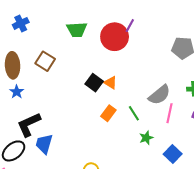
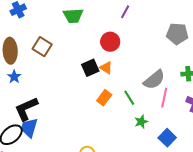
red circle: (115, 37) -> (110, 42), moved, size x0.7
black square: (94, 83) -> (90, 68), turned 30
blue trapezoid: (44, 144) -> (29, 128), moved

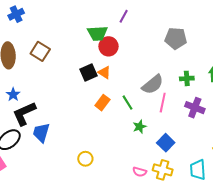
green trapezoid: (73, 16) -> (97, 33), moved
blue star: (14, 77) -> (13, 95), moved
blue trapezoid: (29, 128) -> (41, 133), moved

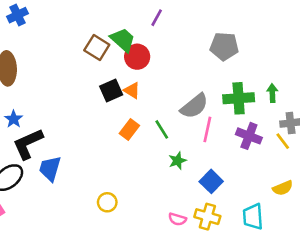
green trapezoid: (97, 33) -> (123, 40), turned -135
brown square: (40, 51) -> (97, 48), moved
green cross: (187, 78) -> (239, 98), size x1.6

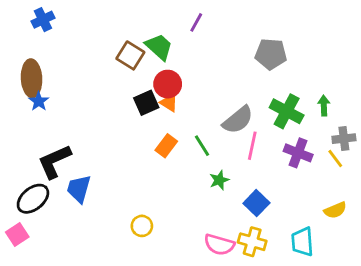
red circle: (137, 57) -> (168, 84), moved
green cross: (239, 98) -> (287, 111), turned 32
blue star: (14, 119) -> (39, 101), moved
pink semicircle: (177, 219) -> (219, 245), size x1.5

